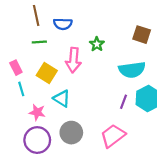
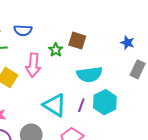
brown square: (142, 35) -> (77, 41), moved
cyan triangle: (62, 98) -> (55, 105), moved, size x1.4

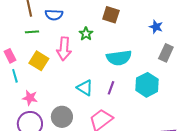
brown square: (77, 41) -> (111, 15), moved
cyan hexagon: (105, 102) -> (147, 85), moved
cyan triangle: (55, 105) -> (85, 88), size x0.7

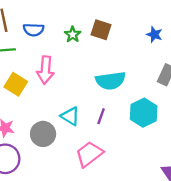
blue star: (156, 27) -> (154, 34), moved
green star: (86, 34) -> (73, 34), moved
gray circle: (62, 117) -> (43, 134), moved

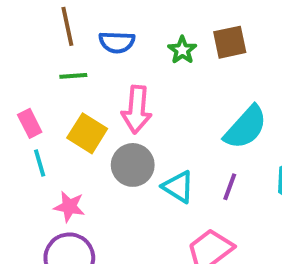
brown square: (101, 30) -> (230, 42), turned -30
cyan semicircle: (111, 81) -> (246, 127), turned -40
gray circle: (43, 134) -> (133, 165), moved

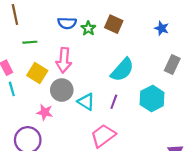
brown line: (67, 26) -> (15, 15), moved
blue semicircle: (117, 42) -> (67, 23), moved
brown square: (230, 42) -> (114, 24), turned 36
pink star: (69, 207) -> (45, 112), moved

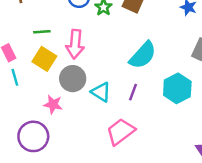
green line: (30, 42) -> (42, 32), moved

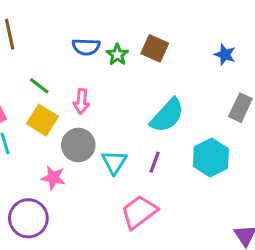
green line: (42, 32) -> (39, 86), turned 42
pink arrow: (75, 44) -> (81, 101), size x0.7
cyan triangle: (101, 92) -> (114, 162), turned 30

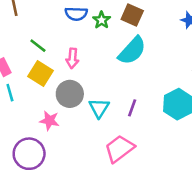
cyan semicircle: (167, 115) -> (132, 51), moved

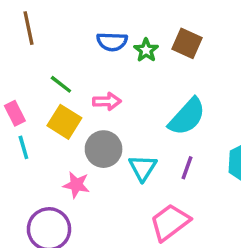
cyan semicircle: (132, 51) -> (187, 117), moved
pink arrow: (72, 58) -> (107, 101), turned -96

